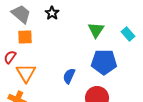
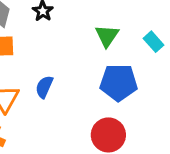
blue semicircle: (69, 76) -> (44, 87), moved

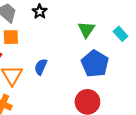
blue pentagon: (119, 82) -> (95, 64), turned 30

